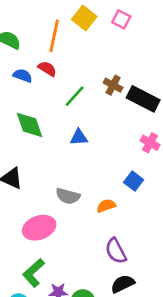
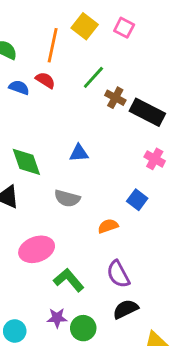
green line: (75, 96) -> (93, 77), moved
green diamond: (29, 125) -> (26, 162), moved
gray semicircle: (68, 196) -> (67, 198), moved
green L-shape: (34, 273) -> (69, 280), moved, turned 92

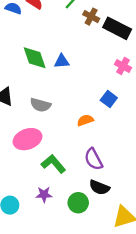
green diamond: (26, 162) -> (35, 58), moved
gray semicircle: (67, 198) -> (40, 105), moved
black semicircle: (126, 309) -> (99, 187), turned -132
green circle: (83, 328) -> (78, 203), moved

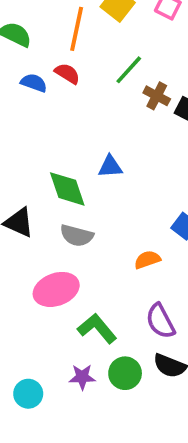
green diamond: (35, 58) -> (67, 189), moved
green circle: (78, 203) -> (125, 373), moved

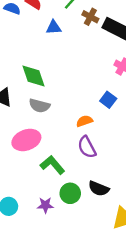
blue triangle: (110, 167) -> (54, 27), moved
purple semicircle: (160, 321) -> (87, 147), moved
purple star: (82, 377) -> (45, 205), moved

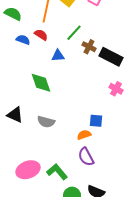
green diamond: (33, 76) -> (41, 83), moved
blue square: (108, 100) -> (96, 121), moved, turned -32
pink ellipse: (26, 140) -> (28, 170), moved

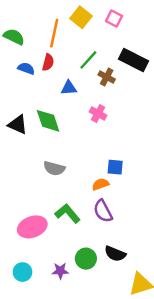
red semicircle: (41, 35) -> (48, 62), turned 72
black rectangle: (111, 57) -> (133, 60), moved
pink cross: (116, 89) -> (98, 114), moved
black triangle: (15, 115) -> (18, 125), moved
green L-shape: (57, 172) -> (68, 214), moved

